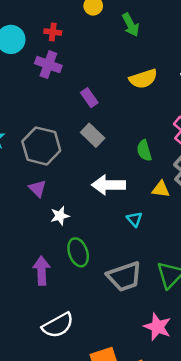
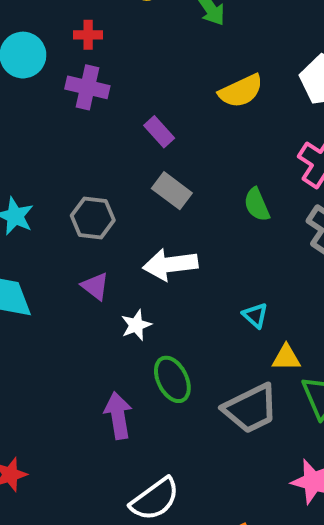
gray hexagon: (41, 146) -> (93, 218), size x0.7
white arrow: (108, 185) -> (170, 265), moved
yellow triangle: (161, 189) -> (286, 358), moved

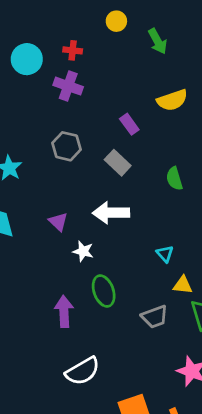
purple rectangle: (159, 132) -> (129, 124), moved
gray hexagon: (93, 218) -> (66, 146), moved
white star: (136, 325) -> (83, 251), turned 30
gray trapezoid: (251, 409) -> (155, 317), size x0.7

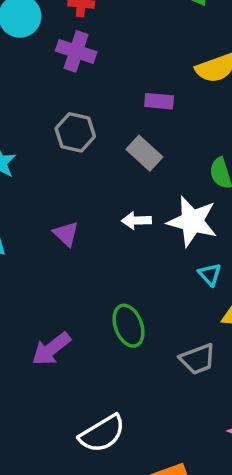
purple rectangle: (129, 124) -> (159, 101), turned -48
white arrow: (111, 213) -> (136, 220), size x0.6
white star: (83, 251) -> (192, 221), moved, size x1.8
purple arrow: (64, 312) -> (51, 349), moved, turned -124

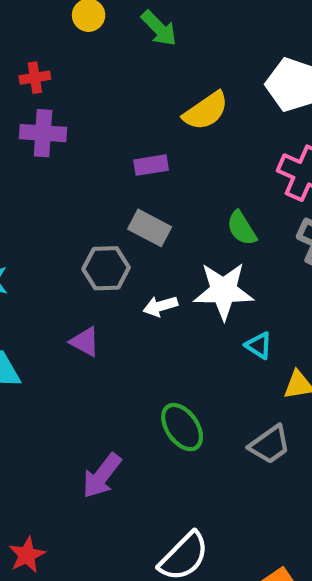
gray hexagon: (75, 132) -> (106, 268), moved

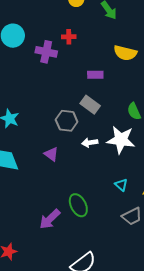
red cross: (35, 78) -> (69, 37), moved
yellow semicircle: (206, 111) -> (125, 53), turned 40
cyan triangle: (259, 345) -> (121, 185), moved
green ellipse: (182, 427) -> (78, 205), moved

